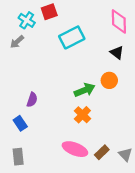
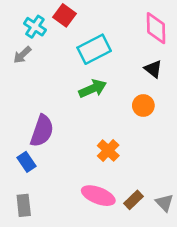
red square: (49, 12) -> (65, 15), turned -35
green arrow: (85, 90) -> (93, 89), moved
purple semicircle: (32, 100) -> (42, 131), size x1.6

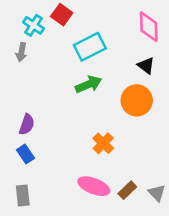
gray arrow: (22, 55) -> (21, 52), turned -36
orange circle: (143, 106) -> (137, 100), size x1.5
purple semicircle: (42, 131) -> (27, 125), moved, size x0.7

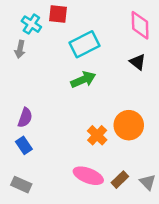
red square: (62, 15) -> (58, 14), turned -30
orange circle: (137, 100) -> (129, 125), moved
gray rectangle: (23, 196) -> (21, 185), turned -60

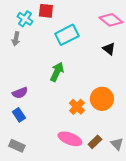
pink diamond: (140, 25) -> (111, 20), turned -50
green arrow: (83, 80) -> (57, 72), moved, turned -42
purple semicircle: (25, 118) -> (20, 93), turned 49

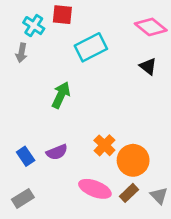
green arrow: (57, 72) -> (61, 95), moved
purple semicircle: (20, 93) -> (57, 152), moved
orange circle: (102, 99) -> (133, 160), moved
gray rectangle: (17, 146) -> (23, 198), turned -56

